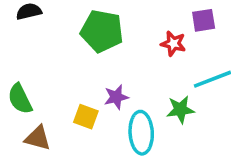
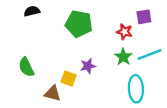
green star: (180, 109) -> (123, 57), moved, turned -30
cyan ellipse: (141, 133) -> (136, 89), moved
brown triangle: (38, 138) -> (53, 93), moved

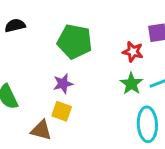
purple star: (88, 66) -> (63, 84), moved

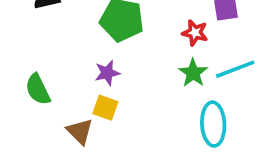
brown triangle: (41, 130) -> (80, 131), turned 30

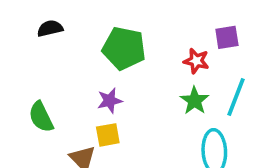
cyan line: (235, 69) -> (236, 97), turned -48
yellow square: (105, 108) -> (108, 135), turned -30

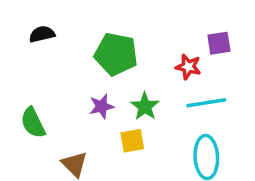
cyan line: (236, 97) -> (206, 103), moved, turned 60
green star: (194, 101) -> (145, 106), moved
yellow square: (108, 135) -> (132, 141), moved

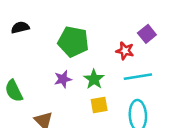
purple square: (219, 43) -> (147, 34), turned -30
yellow square: (132, 141) -> (99, 105), moved

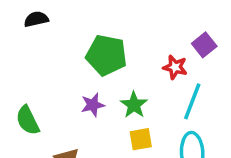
black semicircle: (20, 27) -> (36, 19), moved
cyan line: (138, 77) -> (192, 101), turned -60

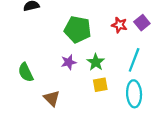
red star: (175, 67) -> (119, 25), moved

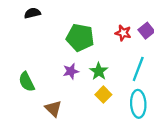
yellow square: (100, 85) -> (103, 95), turned -35

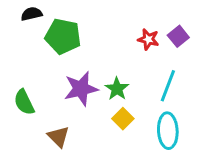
green pentagon: (80, 38) -> (63, 36), moved
purple star: (71, 71) -> (81, 89), size x1.6

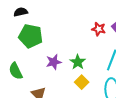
green pentagon: (63, 36) -> (31, 36), moved
purple star: (81, 89) -> (54, 62), size x0.7

